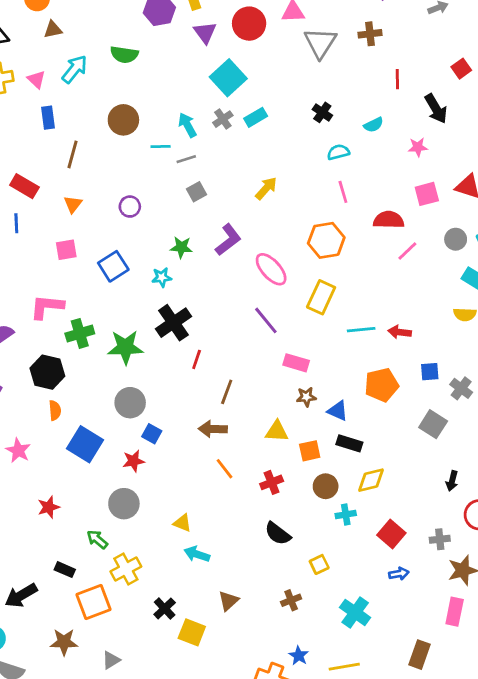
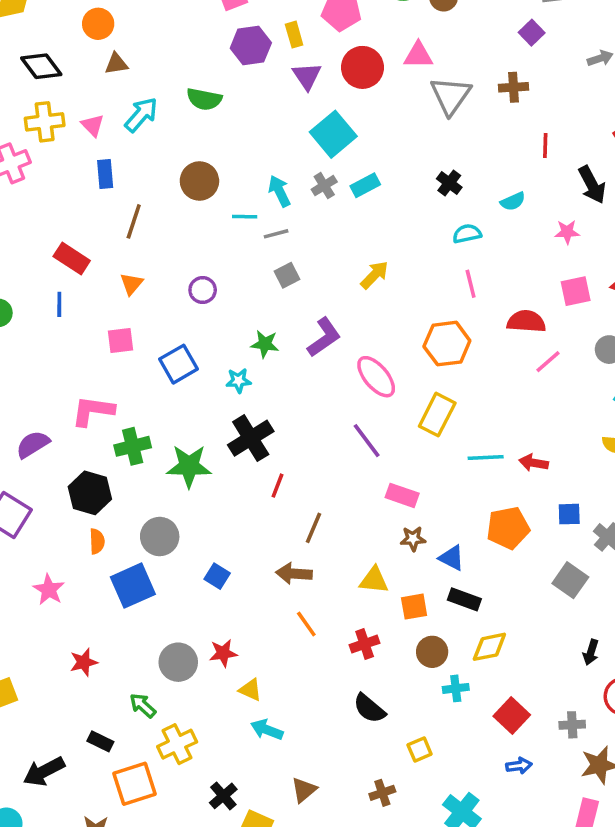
gray circle: (130, 403) -> (160, 537), moved
blue square: (85, 444) -> (133, 586), turned 32
red star: (133, 461) -> (223, 653), moved

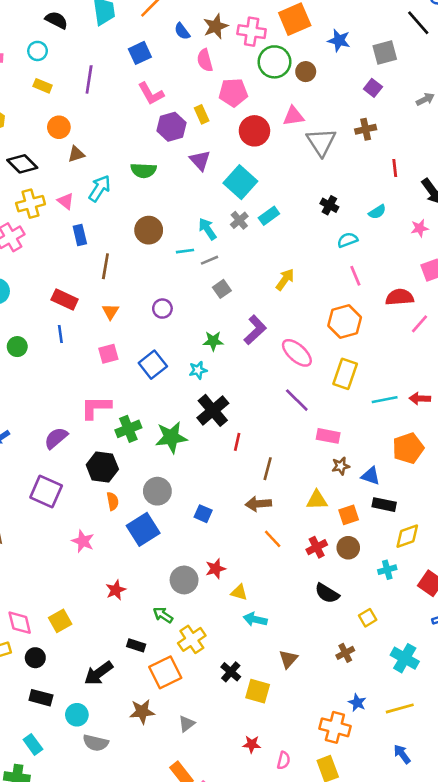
purple triangle: (307, 76) -> (200, 160), moved
brown circle: (432, 652) -> (348, 548), moved

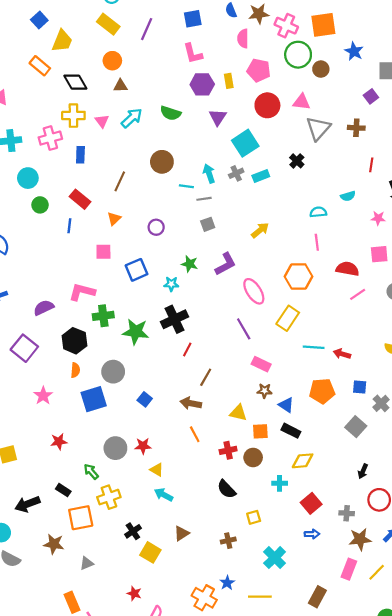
yellow rectangle: (43, 86) -> (108, 24), size x1.5
black cross: (329, 205) -> (297, 161), moved
blue rectangle: (80, 235) -> (80, 155), moved
green circle: (17, 347) -> (40, 205), moved

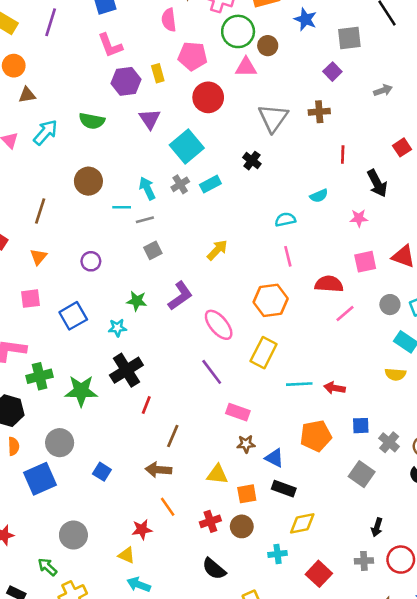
pink triangle: (302, 102) -> (246, 67), moved
red star: (143, 446) -> (142, 530), moved
gray cross: (347, 513) -> (364, 561), moved

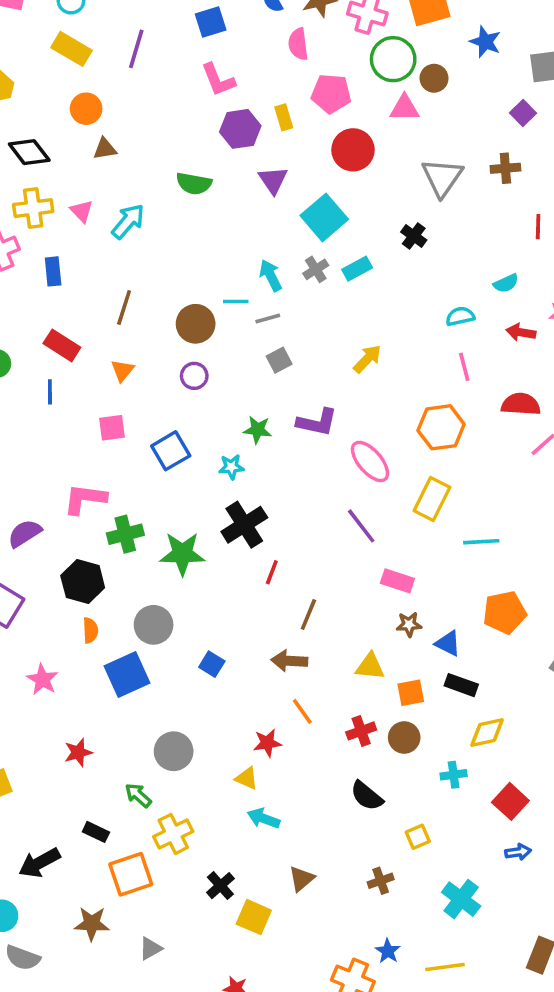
cyan arrow: (45, 132) -> (128, 221), moved
brown circle: (88, 181) -> (196, 324), moved
purple L-shape: (180, 296) -> (317, 422), turned 48
red arrow: (335, 388) -> (521, 332), moved

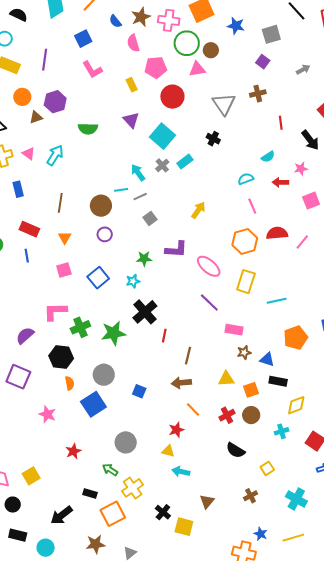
purple hexagon: (240, 129) -> (55, 102), moved
red semicircle: (521, 404) -> (277, 233), moved

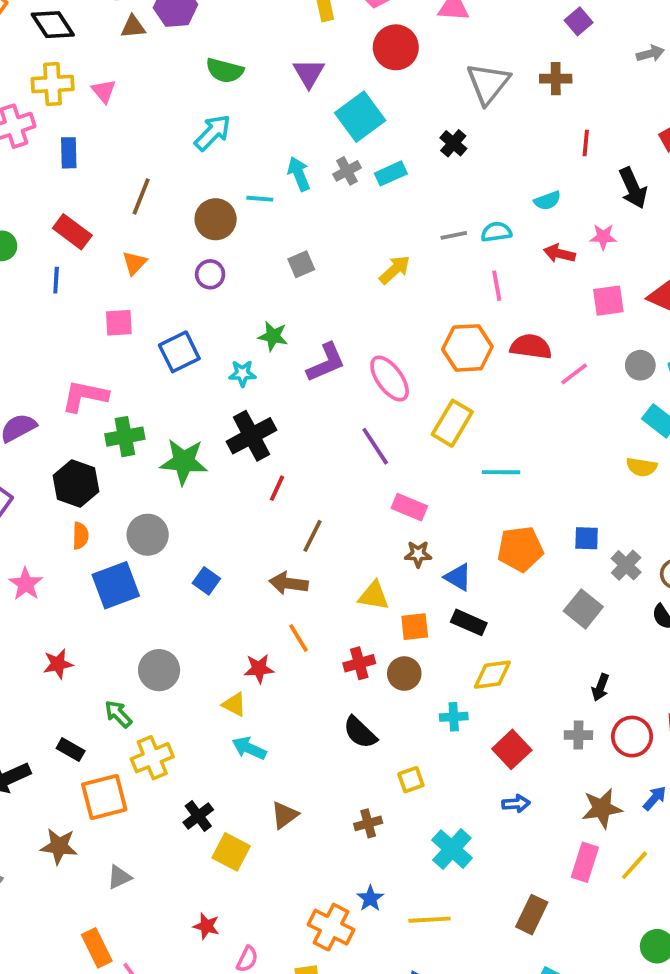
cyan arrow: (55, 155) -> (213, 133), moved
gray line: (140, 197) -> (454, 235), moved
purple L-shape: (176, 249) -> (326, 363), moved, turned -40

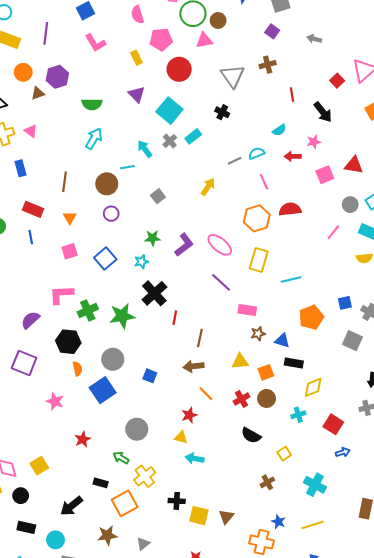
gray arrow: (650, 54) -> (314, 39), turned -136
pink line: (574, 374) -> (333, 232), moved
brown triangle: (285, 815) -> (226, 517), moved
black cross: (198, 816) -> (177, 501), turned -35

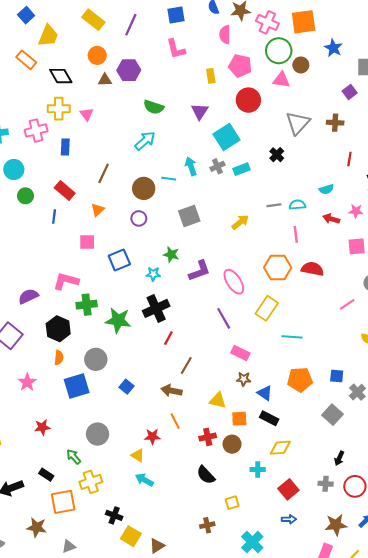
gray square: (158, 196) -> (189, 216), size x1.5

